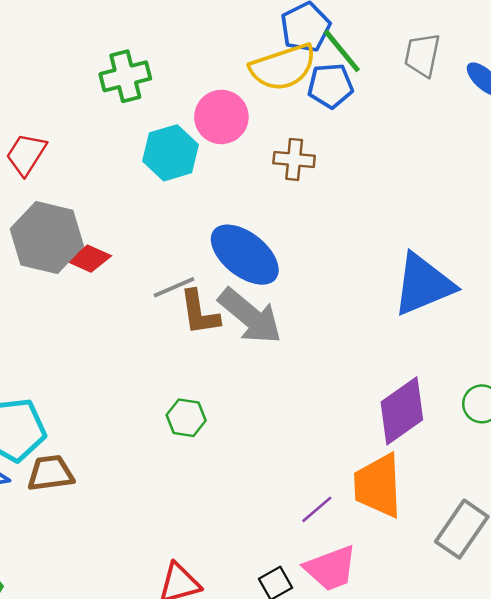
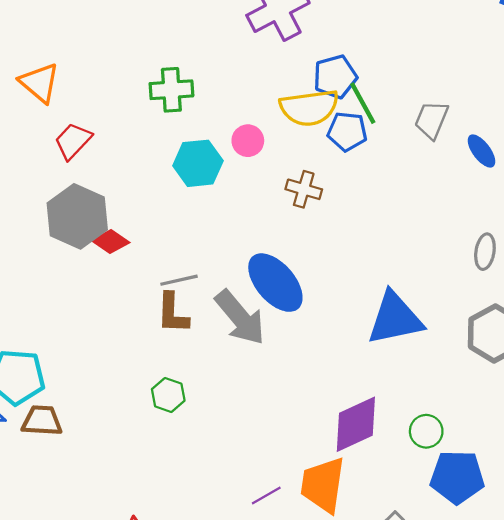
pink circle: (221, 117) -> (248, 141), size x0.7
blue ellipse: (245, 255) -> (275, 283), moved
brown L-shape: (199, 313) -> (173, 313), moved

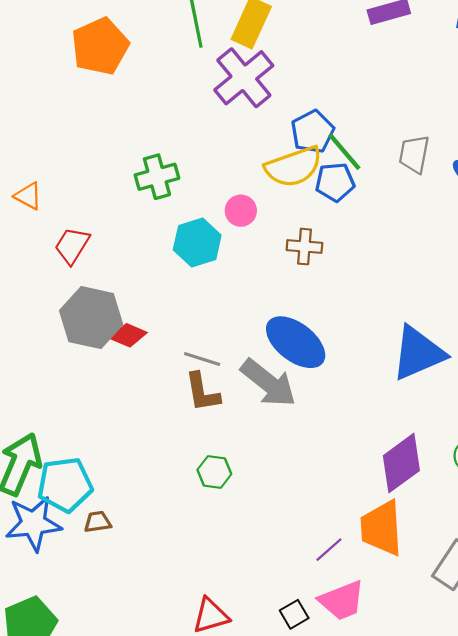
orange triangle: (39, 83) -> (28, 196), size x0.7
gray line: (179, 280) -> (202, 359), turned 42
brown trapezoid: (42, 421) -> (98, 522), size x0.7

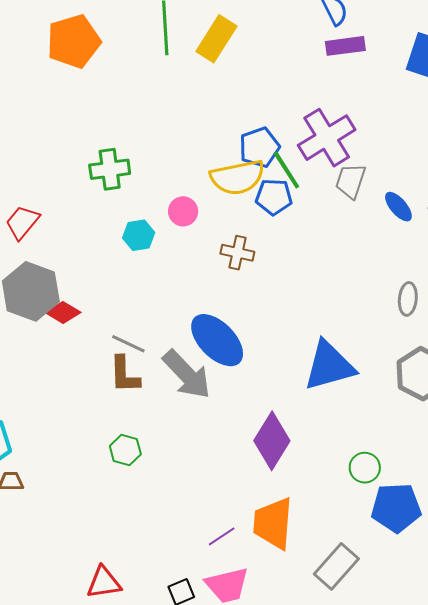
purple cross: (244, 78) -> (327, 138), moved
cyan hexagon: (197, 242) -> (139, 235), size x0.7
purple diamond: (401, 463) -> (272, 441), moved, turned -30

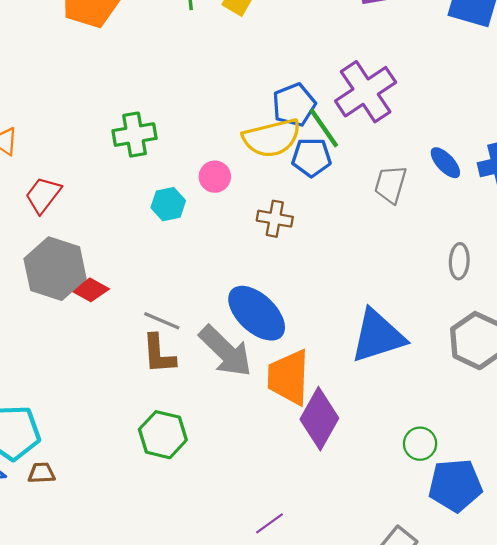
gray trapezoid: (351, 181) -> (390, 184), moved
green hexagon: (125, 450) -> (163, 435), size x1.4
orange trapezoid: (273, 523) -> (288, 377), moved

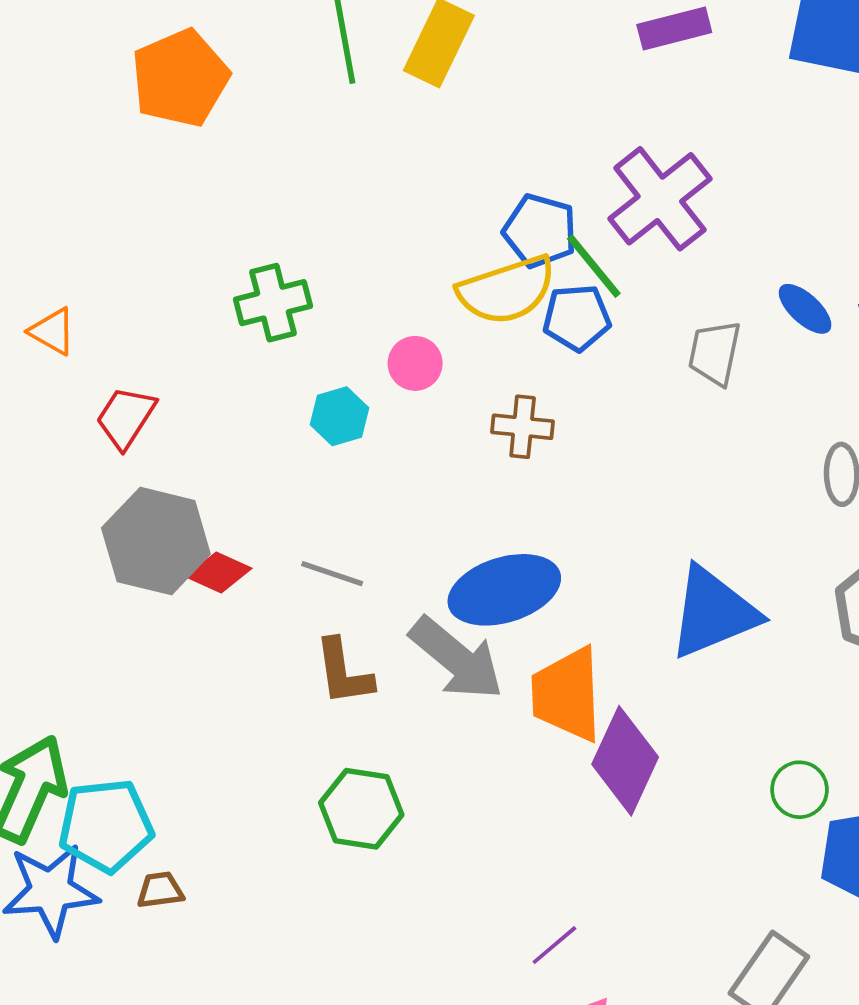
blue pentagon: (294, 105) -> (540, 231), turned -30
blue ellipse: (257, 313) -> (504, 590), turned -56
gray line: (162, 321) -> (332, 574), moved

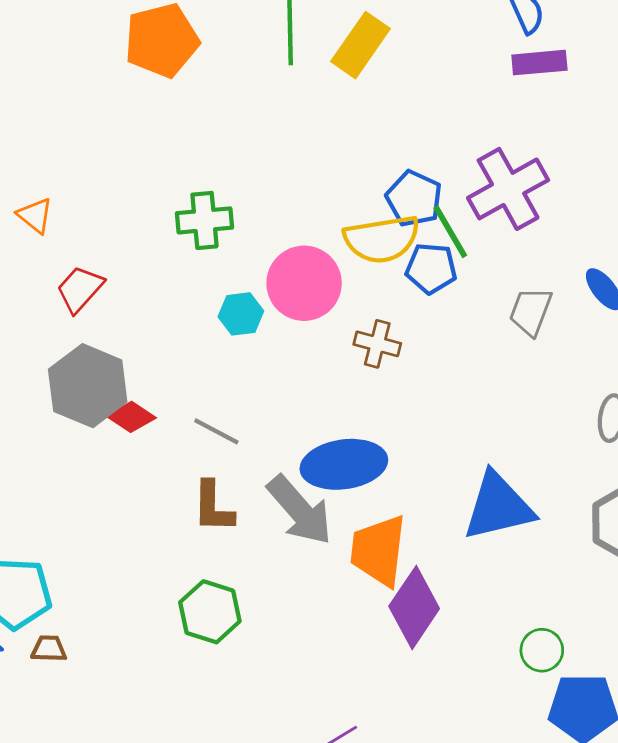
pink circle: (415, 363) -> (304, 283), size x1.8

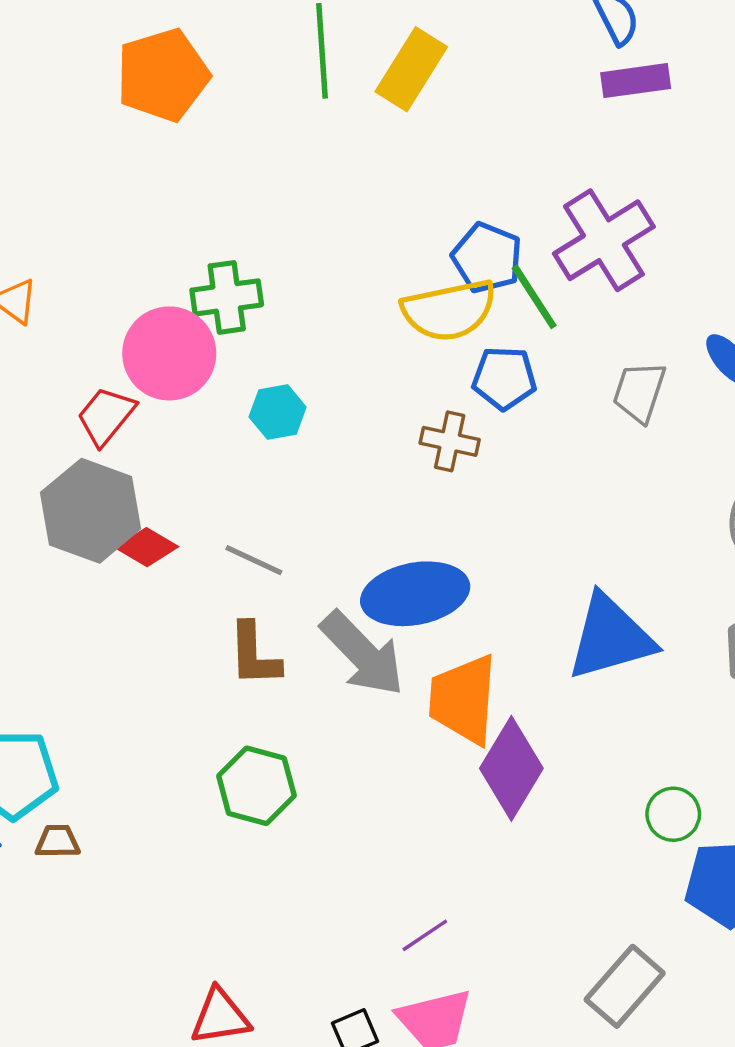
blue pentagon: (431, 268) -> (504, 378), moved
pink circle: (304, 283) -> (169, 353), moved
red trapezoid: (80, 289) -> (106, 416), moved

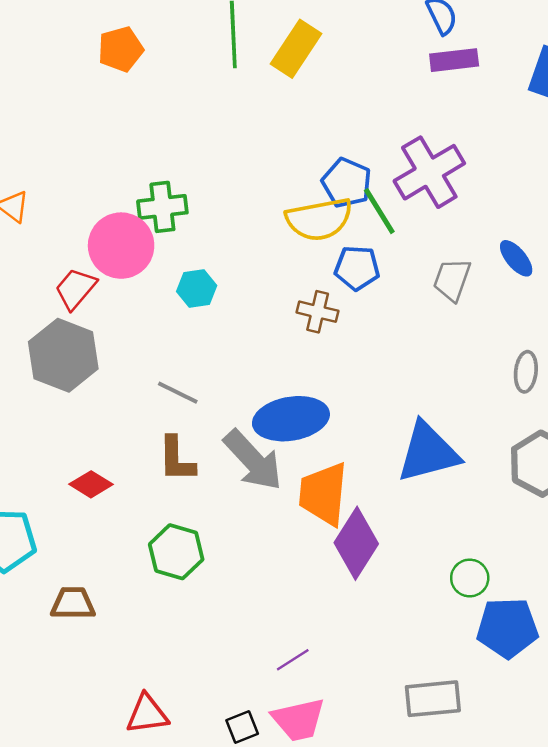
orange pentagon: (163, 75) -> (121, 49), size x0.7
red diamond: (147, 547) -> (91, 484), moved
brown trapezoid: (58, 841) -> (73, 603), moved, size x1.4
gray rectangle: (625, 986) -> (433, 699), turned 42

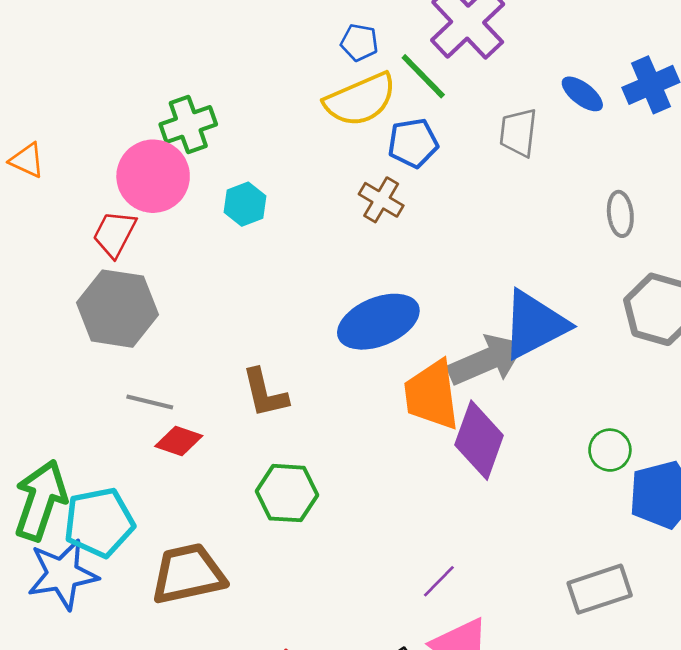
blue pentagon: (347, 183) -> (359, 42), moved, size x0.7
brown cross: (318, 312) -> (381, 200), turned 30
gray line: (178, 393) -> (150, 402), moved
gray arrow: (253, 460) -> (486, 360), moved, turned -58
brown trapezoid: (73, 603) -> (188, 574), size x1.5

